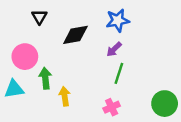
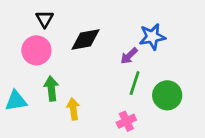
blue star: (118, 20) -> (152, 37), moved
pink circle: (25, 57) -> (36, 50), moved
green circle: (165, 104) -> (167, 95), moved

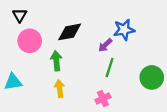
black triangle: (45, 19) -> (20, 15), moved
green arrow: (51, 88) -> (56, 61), moved
green circle: (167, 95) -> (152, 77), moved

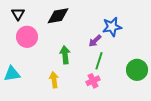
black diamond: (70, 32) -> (58, 16), moved
green arrow: (56, 61) -> (65, 55), moved
pink cross: (103, 99) -> (93, 81), moved

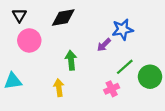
green line: (99, 61) -> (125, 67), moved, turned 30
pink cross: (93, 81) -> (112, 89), moved

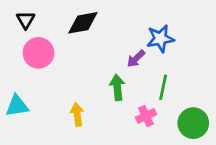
green arrow: (71, 60) -> (117, 87), moved
green line: (125, 67) -> (163, 87), turned -36
green circle: (150, 77) -> (193, 123), moved

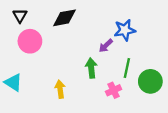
cyan triangle: (17, 106) -> (13, 82), turned 42
green circle: (193, 123) -> (150, 81), moved

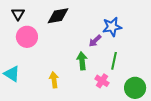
green circle: (150, 81) -> (135, 88), moved
pink cross: (114, 90) -> (102, 81), turned -32

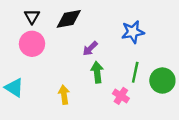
black triangle: (18, 14) -> (32, 17), moved
purple arrow: (95, 41) -> (90, 49), moved
green circle: (135, 88) -> (162, 81), moved

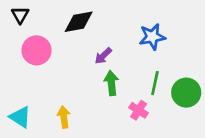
black triangle: (32, 17) -> (20, 15), moved
cyan triangle: (14, 88) -> (20, 117), moved
yellow arrow: (64, 95) -> (64, 117), moved

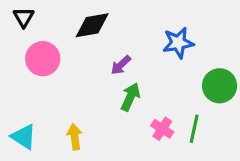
green arrow: (111, 83) -> (130, 97), turned 30
green line: (155, 83) -> (194, 129), moved
green circle: (186, 93) -> (220, 86), moved

